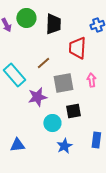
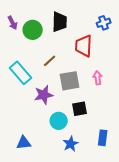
green circle: (26, 18) -> (33, 30), moved

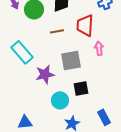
brown line: (50, 61) -> (57, 31), moved, turned 32
pink arrow: (98, 78) -> (99, 48), moved
blue rectangle: (103, 138) -> (104, 117), turned -35

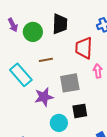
brown line: (57, 31) -> (46, 60), moved

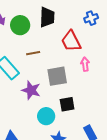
red trapezoid: (84, 48) -> (71, 41), turned -30
purple star: (44, 97) -> (31, 90), turned 30

